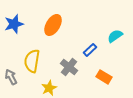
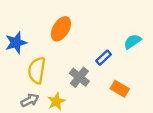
blue star: (14, 24) -> (16, 43), moved
gray arrow: (11, 77) -> (30, 100), moved, turned 91

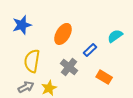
orange ellipse: (61, 29) -> (63, 34), moved
blue star: (16, 43) -> (22, 25), moved

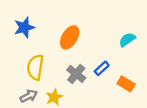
blue rectangle: (90, 50) -> (102, 68), moved
orange rectangle: (104, 77) -> (126, 84), moved

